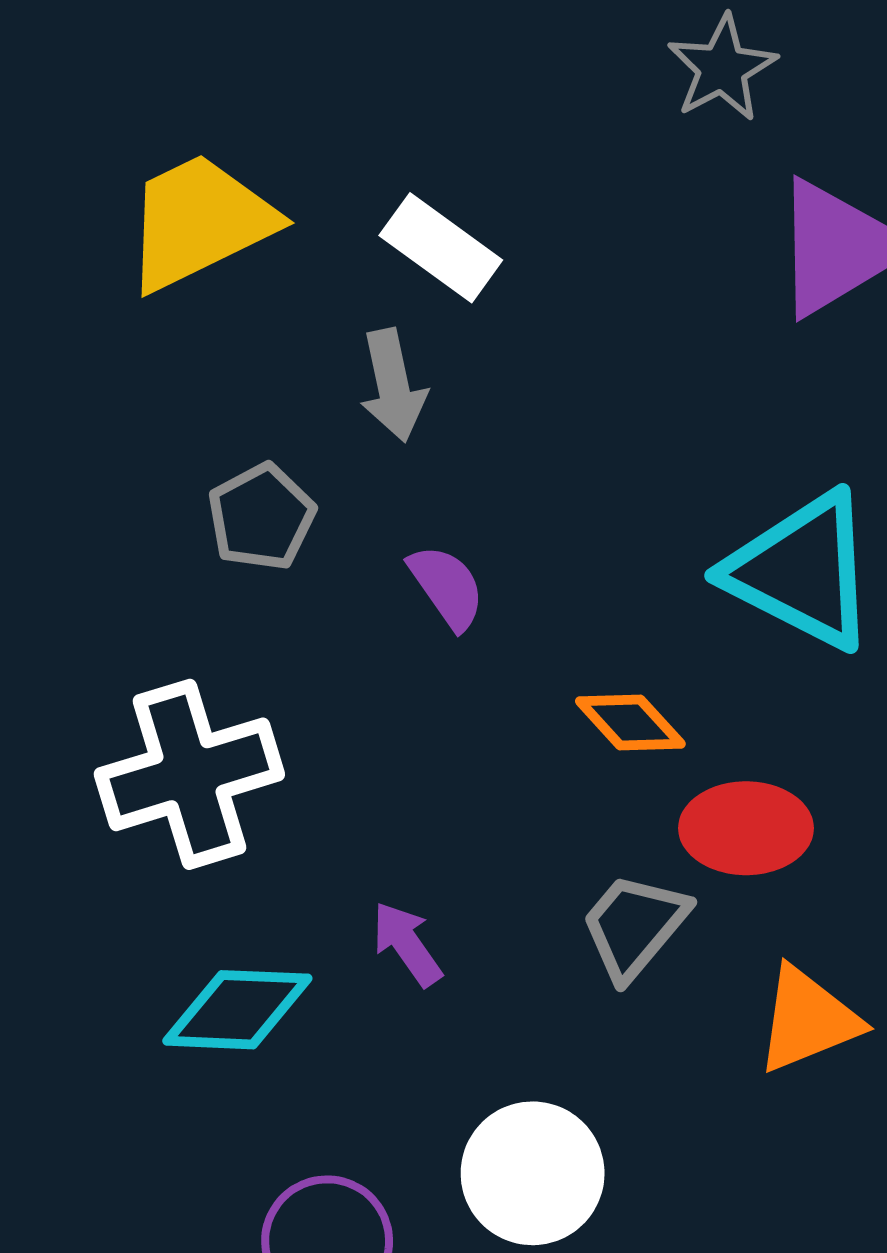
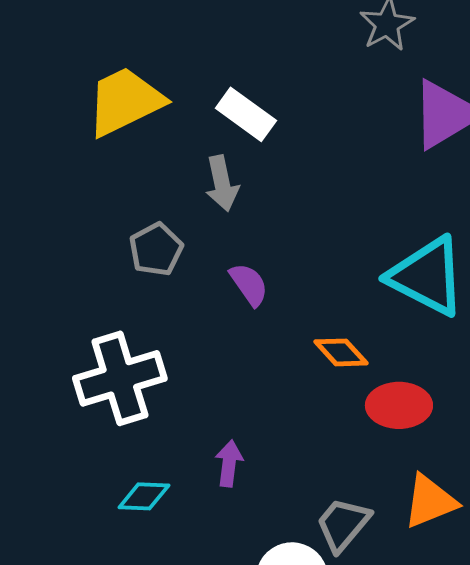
gray trapezoid: (634, 926) -> (343, 524), moved
purple arrow: (407, 944) -> (229, 463), turned 42
cyan diamond: (237, 1010) -> (144, 496), size x0.7

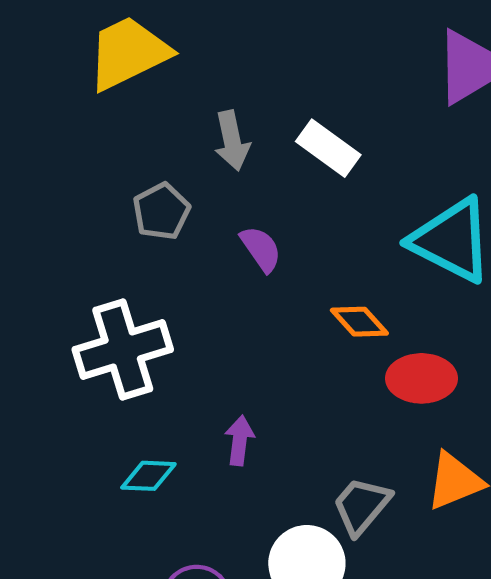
white rectangle: (246, 114) -> (328, 148), moved

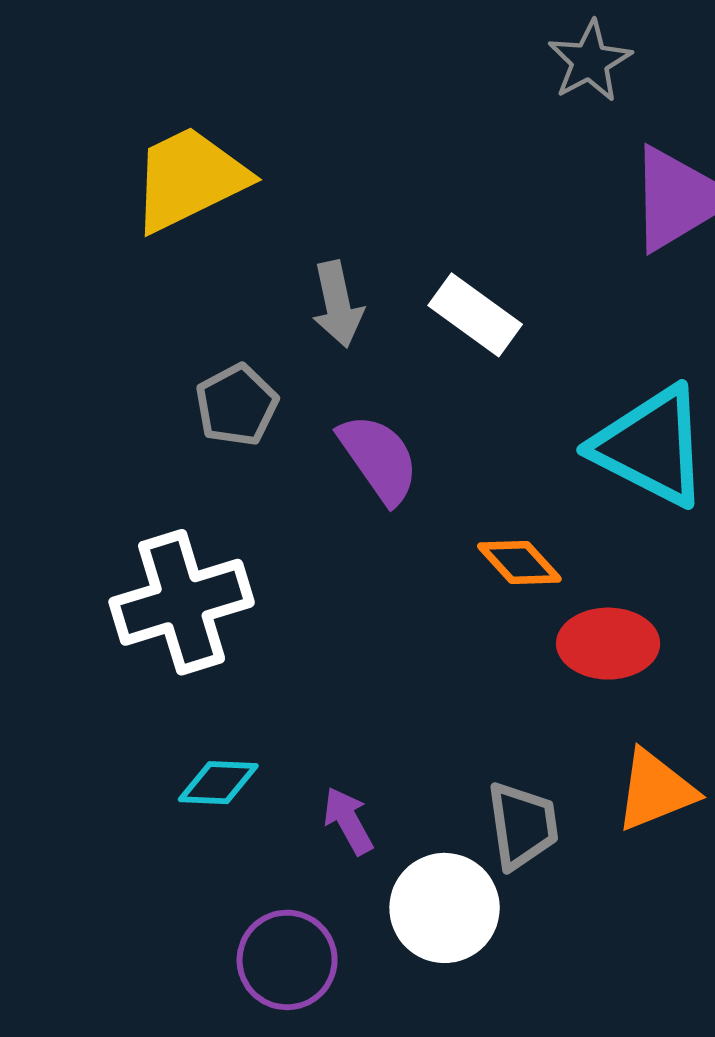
purple semicircle: (261, 249) -> (379, 459), size x1.4
purple arrow: (239, 440) -> (348, 821), moved, turned -36
gray trapezoid: (362, 506) -> (522, 825), turned 132

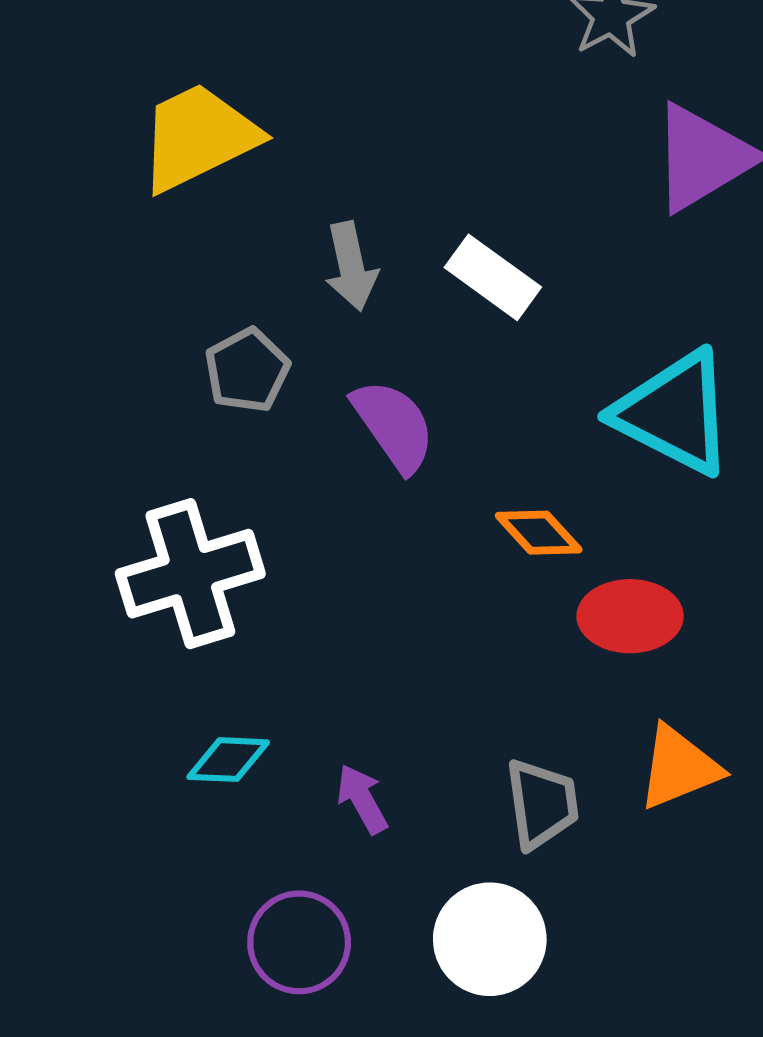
white circle: (445, 908) -> (490, 939), moved

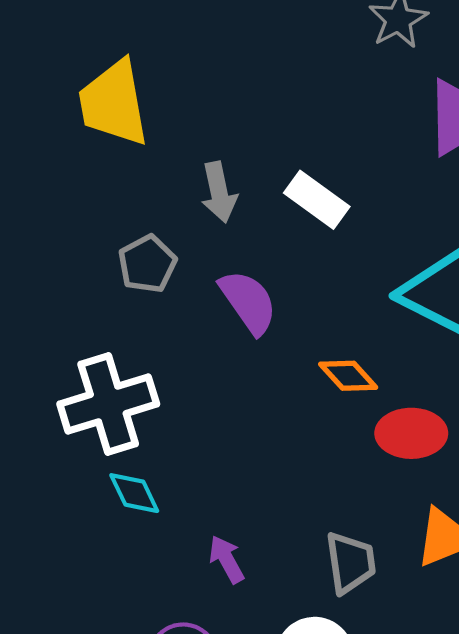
yellow trapezoid: (198, 137) -> (114, 103), turned -74
cyan diamond: (228, 760) -> (134, 493), moved, turned 62

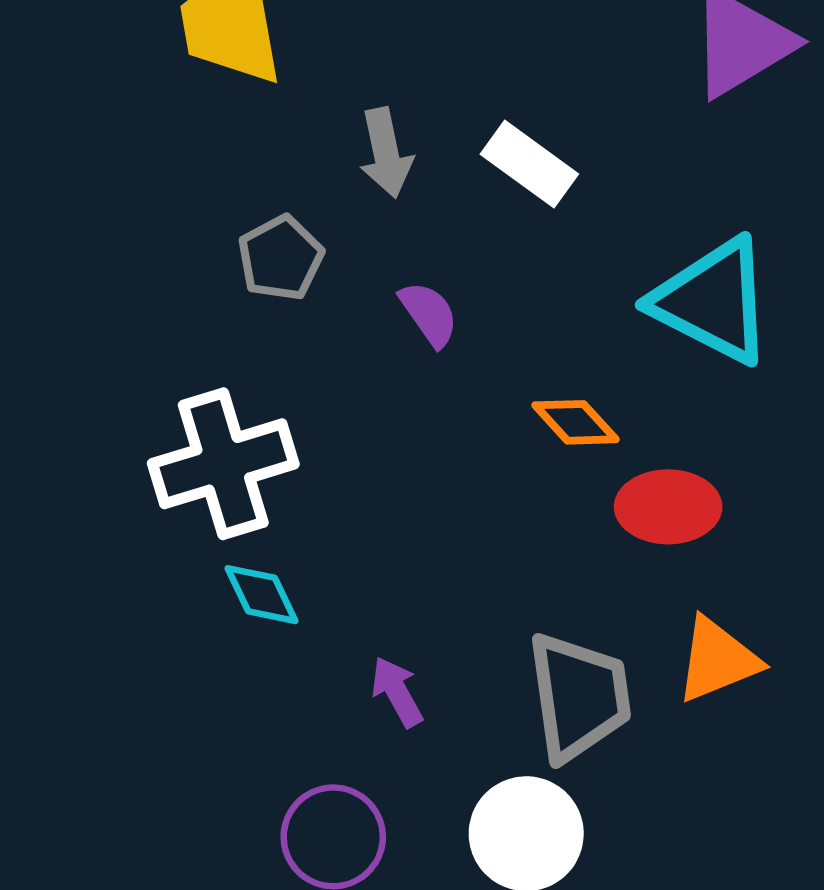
purple semicircle: (248, 302) -> (429, 314), size x0.7
gray trapezoid: (350, 563) -> (579, 697), size x1.4

